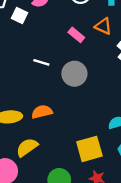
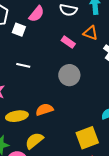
white line: (41, 62) -> (23, 65), moved

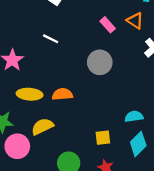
yellow square: (87, 138) -> (103, 138), size x0.6

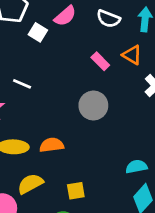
white line: (51, 39) -> (22, 84), moved
yellow square: (103, 138) -> (76, 191), moved

